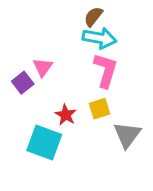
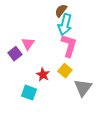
cyan arrow: (99, 38) -> (65, 25), turned 95
yellow square: (99, 109) -> (65, 71), turned -32
cyan square: (44, 142) -> (29, 93), size x0.7

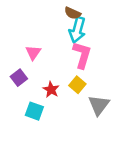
brown semicircle: (61, 11) -> (73, 13), turned -104
purple square: (15, 54) -> (19, 78), moved

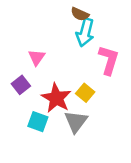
pink L-shape: (82, 55) -> (109, 60), moved
red star: (51, 90) -> (56, 98), size x1.6
gray triangle: (99, 105) -> (76, 122), moved

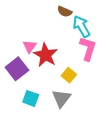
cyan arrow: (85, 32) -> (82, 26), moved, turned 135
purple square: (21, 85) -> (17, 69), size x1.5
red star: (56, 98) -> (46, 55), moved

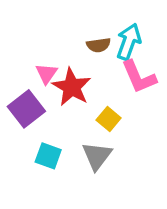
brown semicircle: (65, 12) -> (99, 45), moved, turned -32
cyan arrow: (82, 26) -> (129, 42), turned 50
pink L-shape: (88, 49) -> (139, 77), turned 140

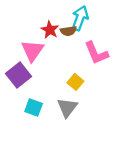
cyan arrow: (129, 42) -> (80, 18), moved
pink triangle: (46, 74) -> (32, 51), size x1.5
red star: (72, 87) -> (50, 30), moved, size x0.7

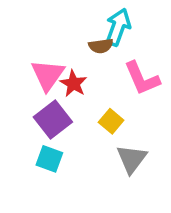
red star: (50, 30) -> (73, 84), moved
purple square: (18, 75) -> (53, 119), moved
gray triangle: (67, 107) -> (132, 159), moved

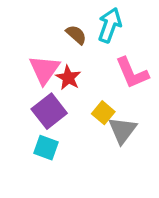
brown semicircle: (101, 46) -> (76, 35), moved, turned -130
gray triangle: (132, 159) -> (122, 130), moved

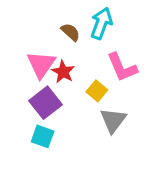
yellow square: (103, 113) -> (97, 91), moved

